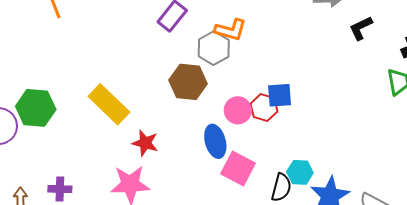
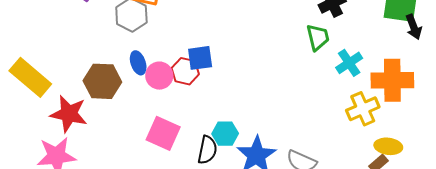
brown hexagon: (188, 82) -> (102, 81), moved
blue ellipse: (215, 141) -> (138, 63), moved, size x0.7
red star: (145, 143) -> (69, 114), size x1.4

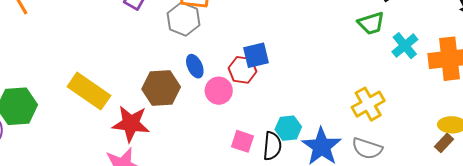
green trapezoid: (318, 37) -> (371, 23), turned 92
pink circle: (159, 76) -> (219, 91), moved
yellow cross: (363, 109) -> (368, 104), moved
pink square: (163, 133) -> (242, 141), moved, size x0.7

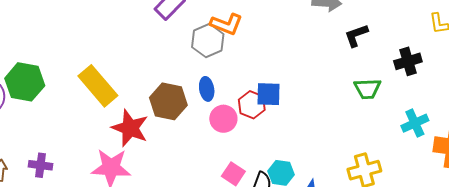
green trapezoid: (371, 23) -> (367, 89), moved

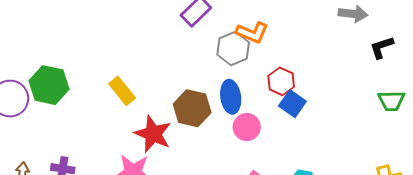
yellow rectangle: (98, 86) -> (122, 91), size x0.7
blue ellipse: (207, 89) -> (231, 97), size x1.4
blue square: (269, 94) -> (292, 104), turned 32
red hexagon: (252, 105) -> (281, 81), moved

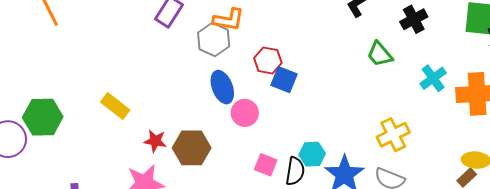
green trapezoid: (391, 101) -> (380, 54), turned 64
brown hexagon: (192, 108) -> (192, 148), moved
red star: (153, 134) -> (155, 141), size x0.6

